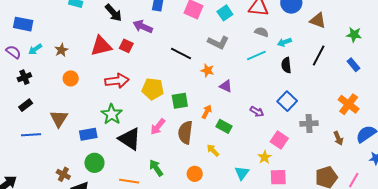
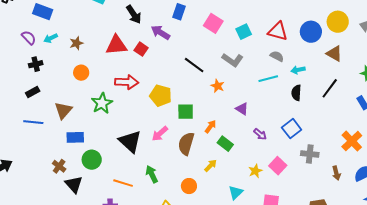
purple triangle: (226, 86) -> (242, 109), moved
green star: (112, 114) -> (102, 103), moved
blue rectangle: (88, 134) -> (75, 137), moved
yellow arrow: (213, 150) -> (211, 166), turned 80
yellow star: (265, 157) -> (255, 171), moved

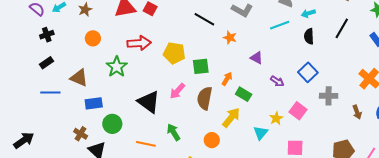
brown triangle: (63, 110) -> (79, 78), turned -42
yellow arrow: (211, 166) -> (231, 118), size x1.5
cyan triangle: (236, 193) -> (261, 133), moved

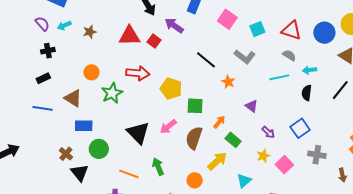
orange circle: (93, 38) -> (91, 72), moved
yellow star: (276, 118) -> (263, 156), moved

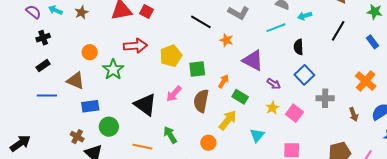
cyan arrow: (64, 26) -> (55, 10), turned 56
yellow pentagon: (171, 89) -> (171, 56), turned -30
black semicircle: (307, 93) -> (299, 47), moved
purple triangle: (252, 106) -> (253, 60), size x1.6

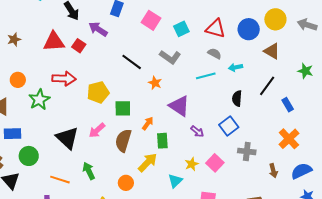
blue rectangle: (372, 42) -> (288, 105), moved
black semicircle: (299, 47) -> (237, 99), moved
green rectangle: (240, 97) -> (162, 141), turned 49
yellow star: (272, 108) -> (192, 164), moved

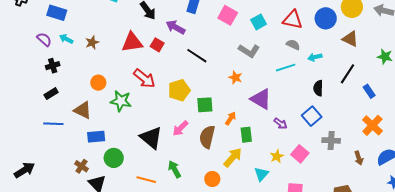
black line: (132, 62) -> (197, 56), moved
red arrow: (64, 79) -> (144, 79), turned 40
green star: (39, 100) -> (121, 101), turned -30

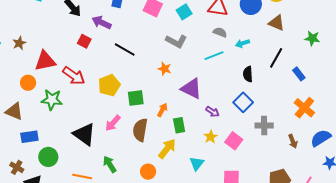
red triangle: (132, 42) -> (45, 61), moved
yellow star: (277, 156) -> (211, 137), moved

